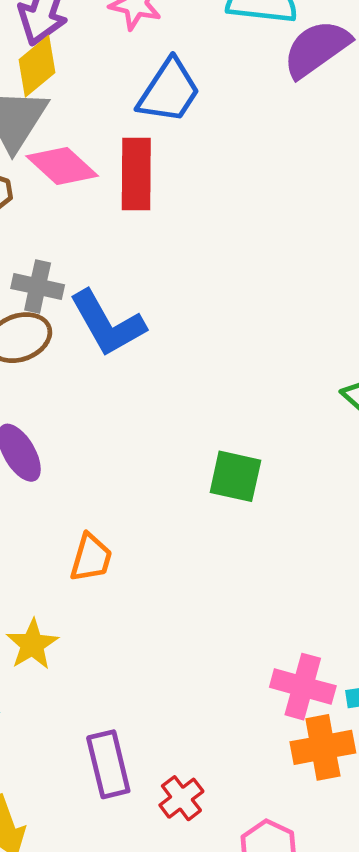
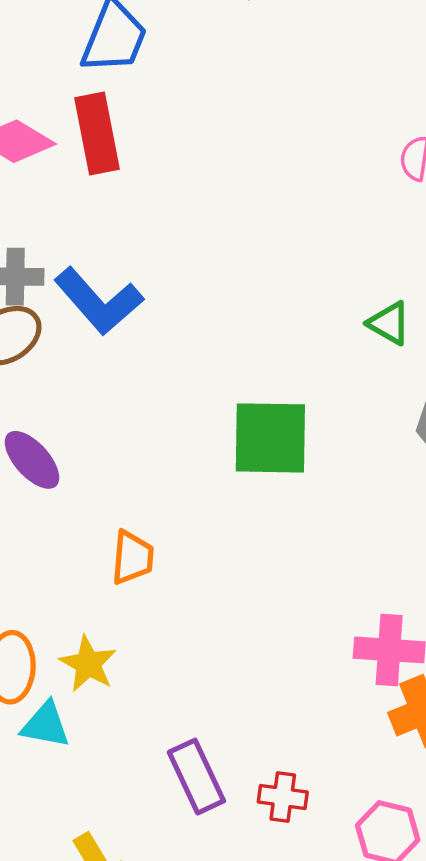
green square: (235, 476) -> (270, 438), size x1.4
red cross: (181, 798) -> (283, 797), turned -33

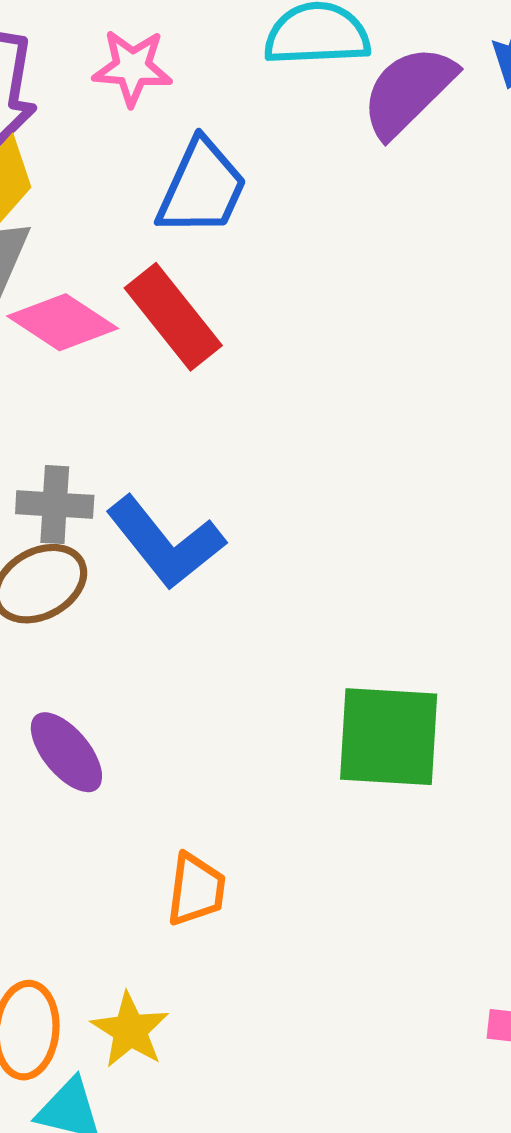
red rectangle: (97, 134) -> (173, 317), turned -30

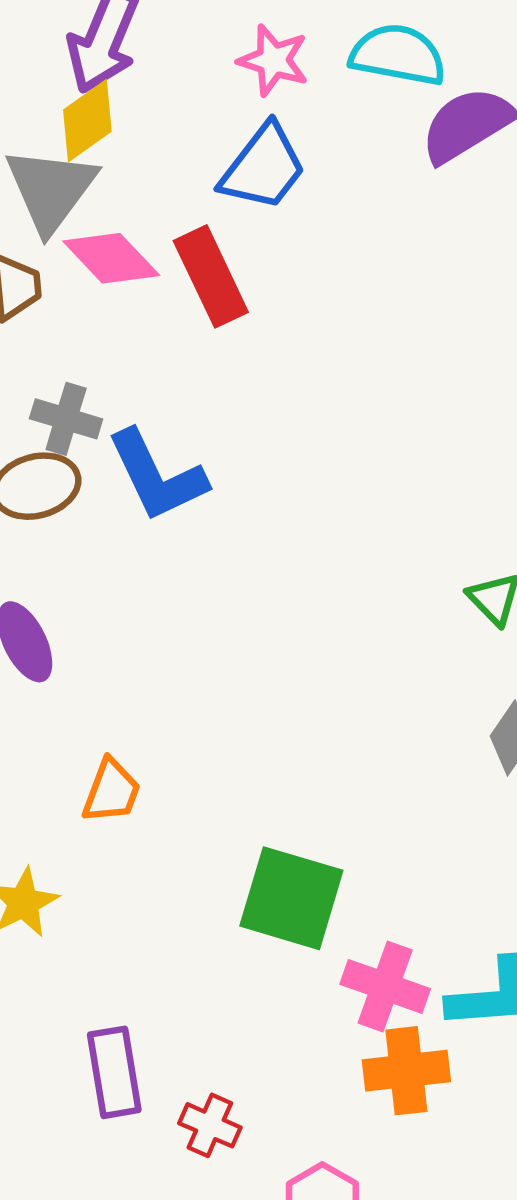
pink star: (132, 68) -> (273, 60), moved
green square: (389, 737) -> (291, 898), moved

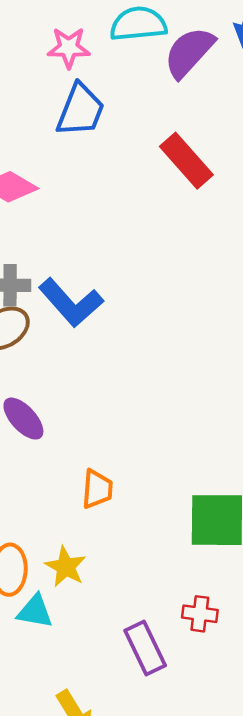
red rectangle: (211, 276) -> (186, 161), moved
red cross: (210, 1125) -> (200, 614), moved

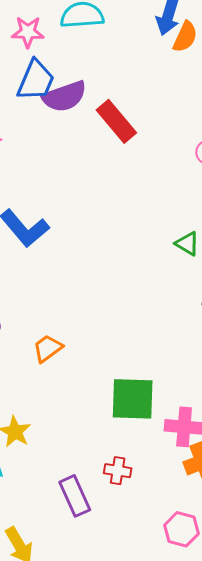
purple semicircle: (189, 52) -> (64, 96), moved, turned -153
orange trapezoid: (97, 489) -> (48, 348), moved, turned -132

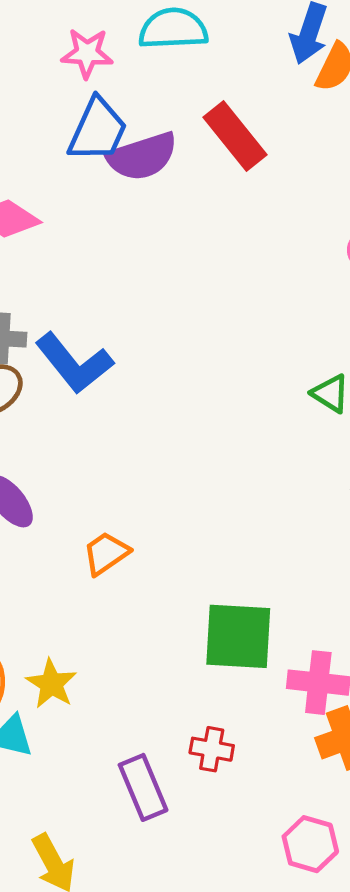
red rectangle: (116, 121) -> (235, 136), moved

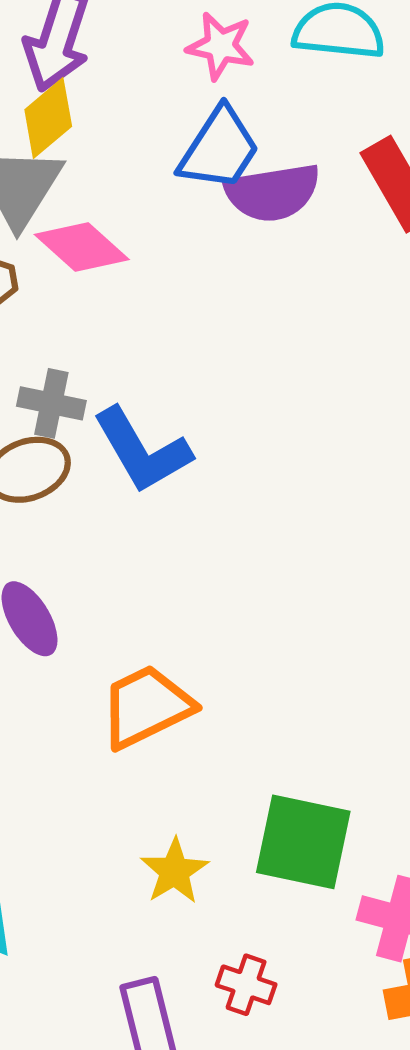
orange trapezoid: (106, 553) -> (146, 707), size x1.5
yellow star: (51, 684) -> (174, 871), moved

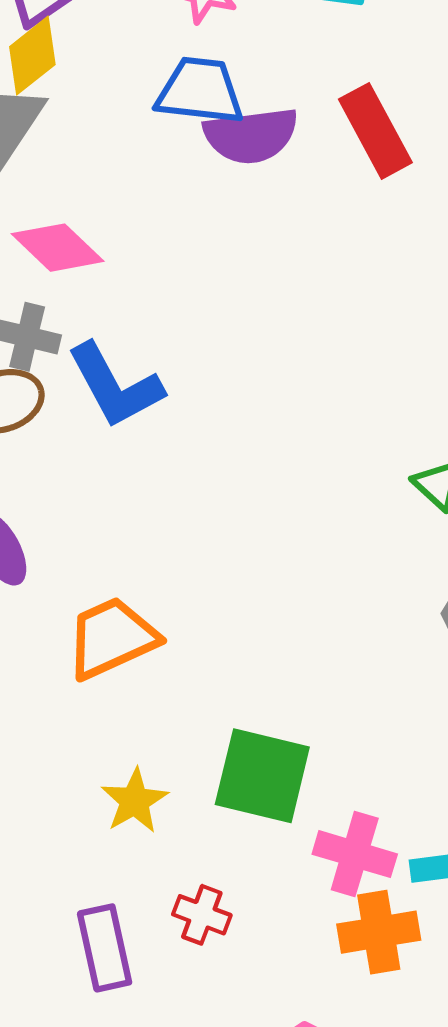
blue trapezoid: (219, 149) -> (200, 91), turned -118
pink diamond: (82, 247) -> (58, 248), moved

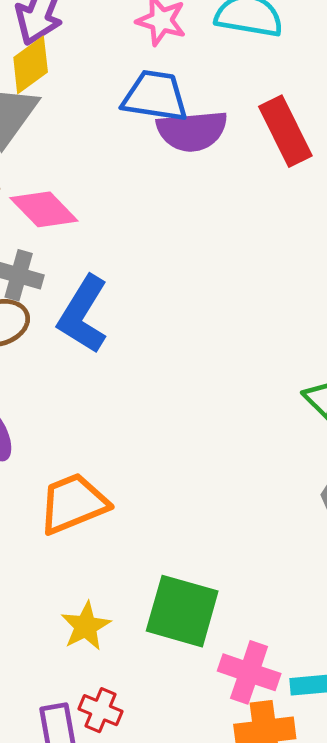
blue L-shape: (115, 386) -> (83, 315), turned 58
red cross: (202, 915) -> (100, 710), moved

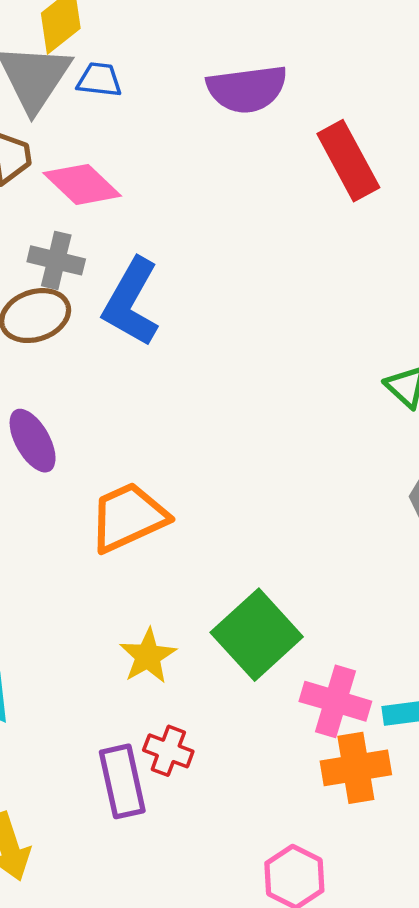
blue trapezoid: (155, 96) -> (99, 80), moved, size x0.6
red rectangle: (285, 131) -> (348, 161), moved
green square: (182, 611) -> (257, 635), turned 34

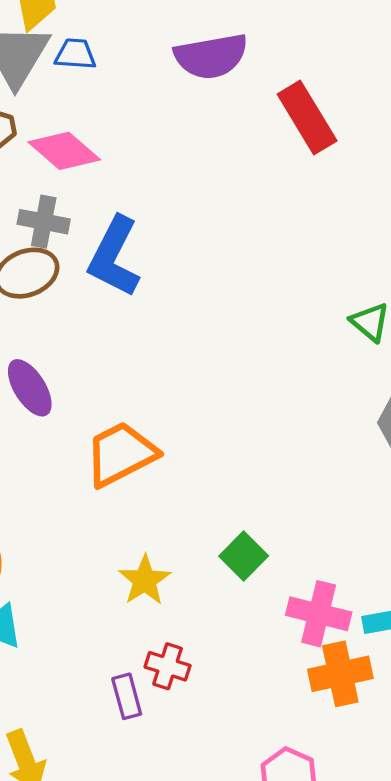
green square: (257, 635) -> (244, 556), size x0.6
purple rectangle: (122, 781) -> (127, 696), size x0.7

